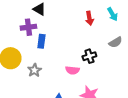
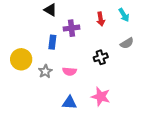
purple cross: (28, 27) -> (72, 28), moved
pink semicircle: (72, 70) -> (69, 71), moved

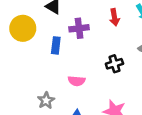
yellow circle: (21, 59) -> (23, 28), moved
gray star: (45, 71) -> (46, 100), moved

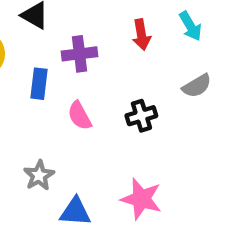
pink semicircle: (77, 81) -> (80, 116), moved, turned 56
gray star: (46, 100) -> (39, 175), moved

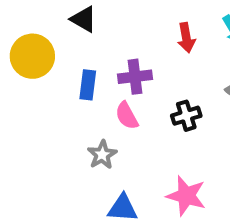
purple cross: (80, 54) -> (135, 77), moved
gray star: (39, 175) -> (102, 155), moved

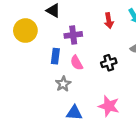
purple cross: (135, 77) -> (73, 35), moved
blue rectangle: (88, 85) -> (55, 56), moved

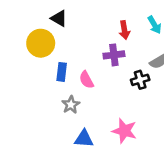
yellow circle: (25, 31) -> (41, 43), moved
purple cross: (73, 35) -> (114, 55), moved
black cross: (109, 63) -> (140, 80), moved

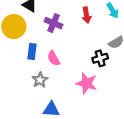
purple cross: (114, 55) -> (54, 23), moved, turned 30
pink star: (124, 131) -> (87, 83), moved

